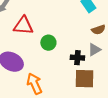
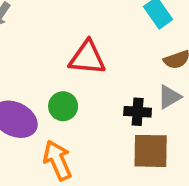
red triangle: (23, 26) -> (87, 58), moved
green circle: (48, 43) -> (63, 106), moved

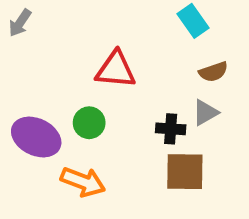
orange arrow: (57, 160) -> (83, 182), turned 135

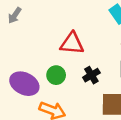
black cross: (171, 129) -> (91, 75), moved, turned -35

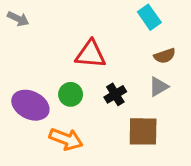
gray arrow: (15, 15) -> (18, 19), turned -98

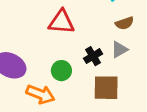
green circle: (71, 94) -> (61, 71), moved
black cross: (115, 94) -> (93, 56), moved

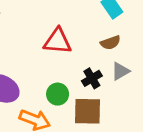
brown semicircle: (125, 23) -> (110, 43), moved
brown square: (106, 88) -> (88, 111), moved

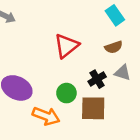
red triangle: (58, 41) -> (66, 46), turned -44
gray triangle: (120, 71) -> (123, 73), turned 48

